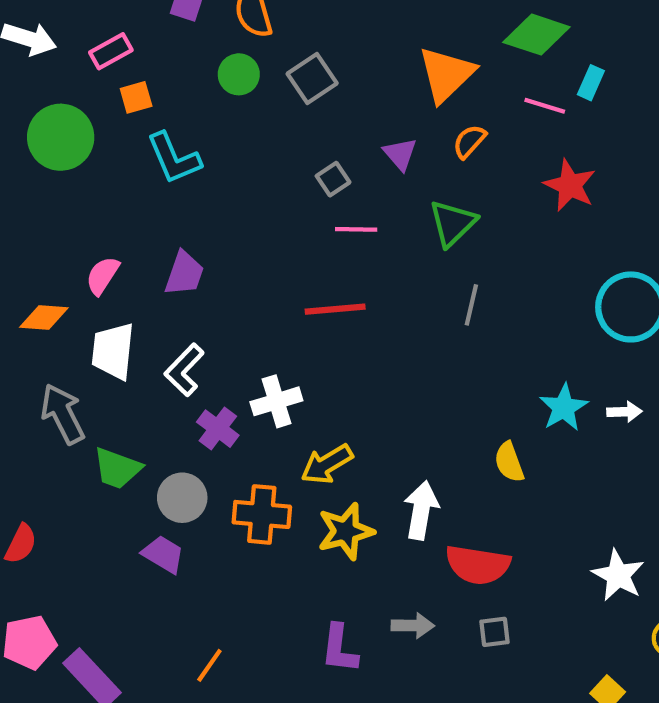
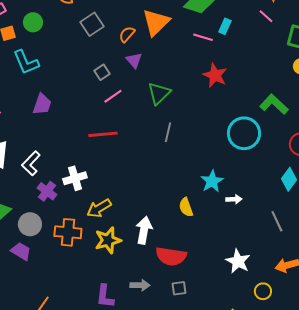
green circle: (239, 74) -> (33, 22), moved
orange semicircle: (469, 141) -> (127, 34), moved
pink line: (356, 229) -> (113, 96), turned -36
purple trapezoid: (184, 273) -> (42, 104), moved
white arrow: (624, 412) -> (234, 199), moved

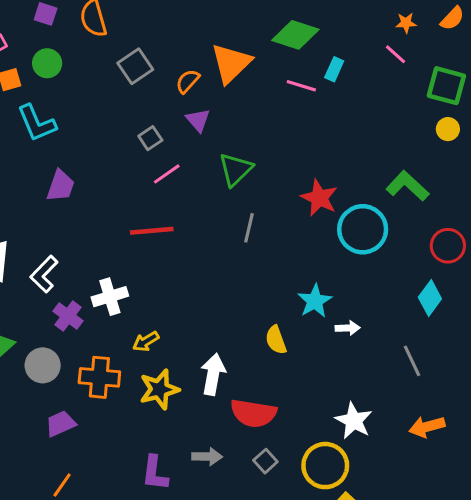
red star: (215, 75) -> (319, 198), moved
yellow arrow: (99, 208) -> (146, 341), size x0.7
purple trapezoid: (21, 251) -> (61, 424), moved, turned -55
gray square: (179, 288) -> (265, 461), turned -35
yellow circle: (263, 291) -> (325, 466), moved, size x1.8

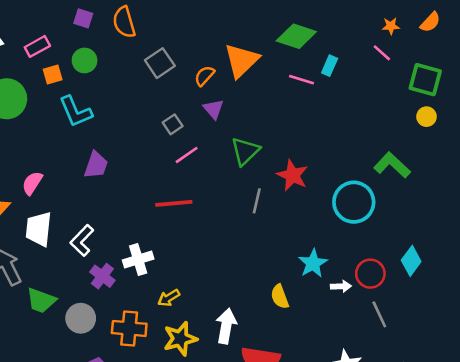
red star: (319, 198) -> (293, 175), moved
red circle: (448, 246) -> (370, 274), moved
gray line: (412, 361) -> (379, 314), moved

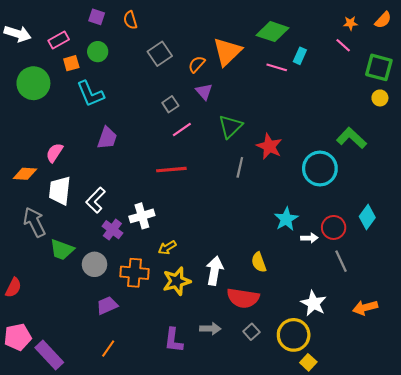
orange semicircle: (124, 22) -> (130, 20), size x0.7
yellow semicircle: (280, 297) -> (259, 262), moved

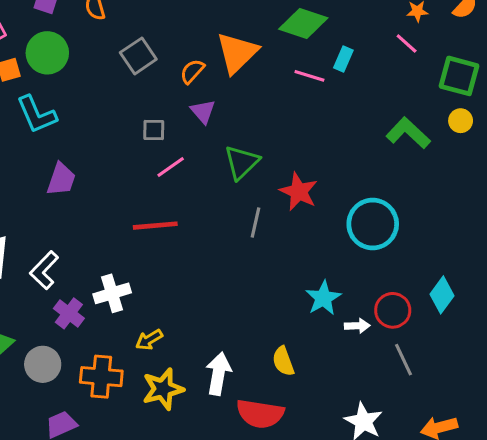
green circle: (98, 52) -> (47, 53), size x1.4
gray square: (170, 104) -> (154, 130), turned 35
green L-shape: (351, 138) -> (408, 133), moved

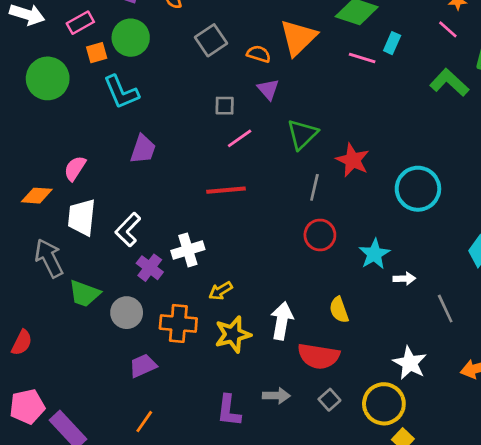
orange semicircle: (192, 71) -> (259, 54), turned 65
green L-shape: (408, 133) -> (449, 83), moved
red circle: (393, 310) -> (320, 235), moved

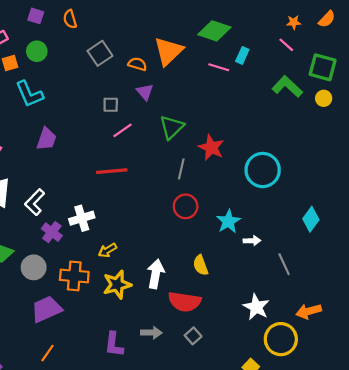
green circle: (131, 38) -> (37, 51), size x0.7
purple trapezoid: (143, 366) -> (46, 309), size x1.4
yellow circle: (384, 404) -> (281, 339), moved

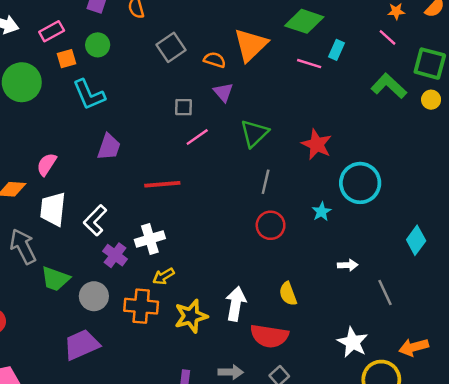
red star: (211, 148) -> (317, 144), moved
red line: (112, 171) -> (162, 184), moved
cyan star: (228, 221) -> (322, 212), moved, size x0.7
yellow arrow: (107, 250) -> (164, 276), moved
purple trapezoid: (46, 309) -> (81, 345), moved

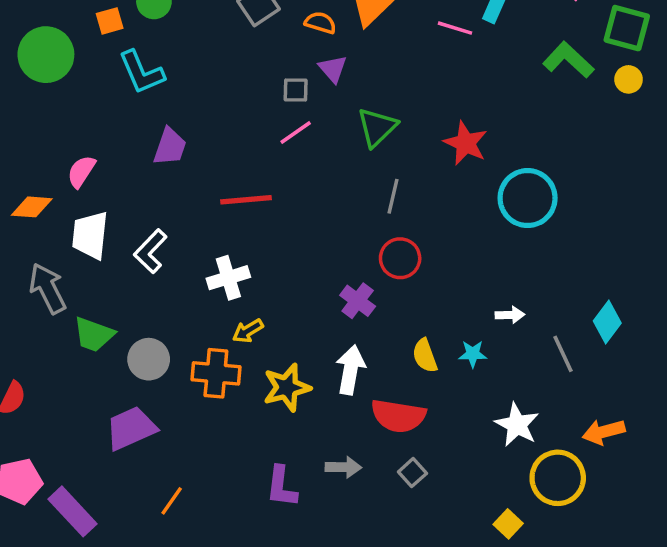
gray square: (183, 107) -> (296, 90), moved
cyan star: (322, 212) -> (473, 354), moved, turned 30
cyan diamond: (416, 240) -> (607, 322), moved
purple cross: (115, 255) -> (358, 301), moved

